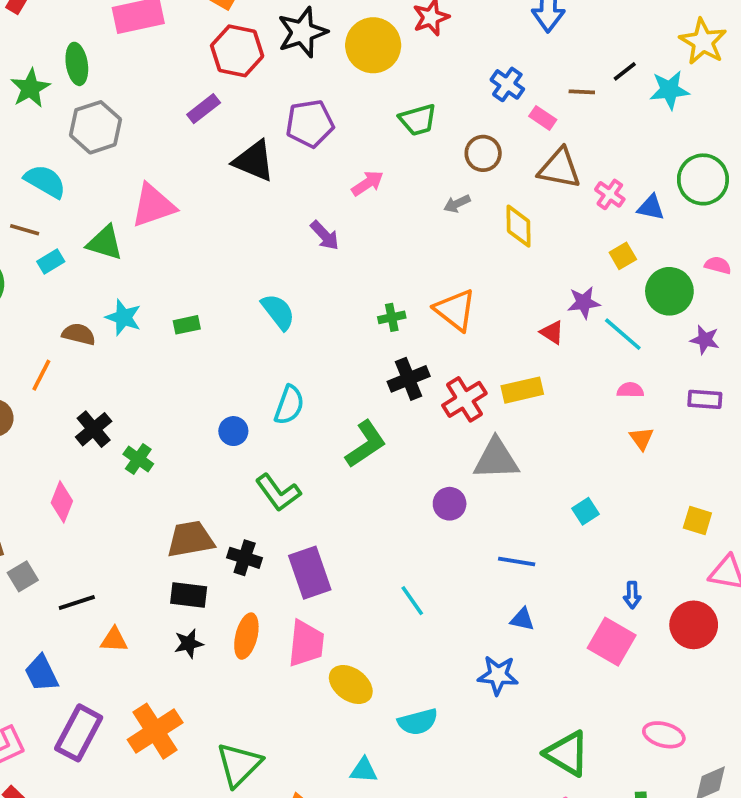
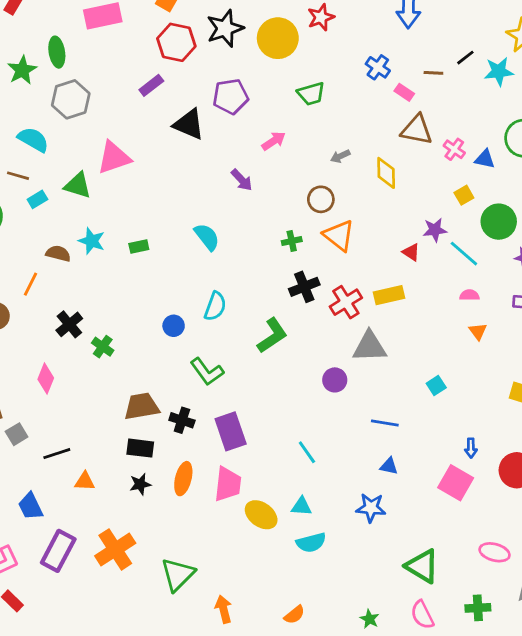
brown circle: (483, 153) -> (321, 199), moved
cyan triangle: (364, 770) -> (301, 506), moved

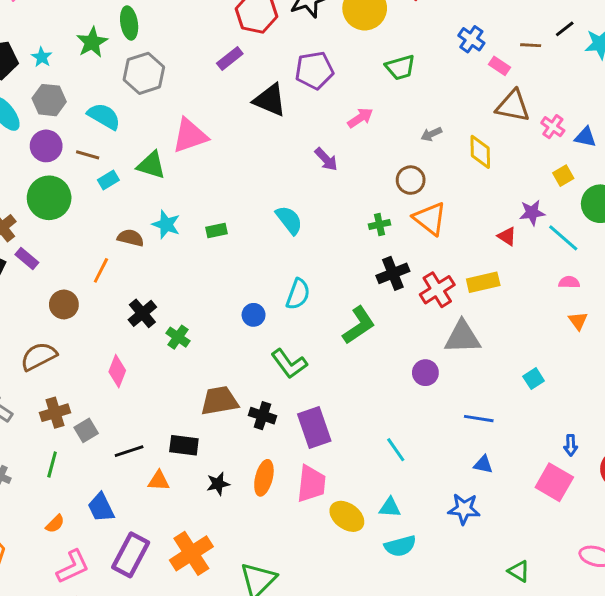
black rectangle: (140, 448) -> (184, 445), moved
green triangle: (422, 566) -> (519, 571), size x0.6

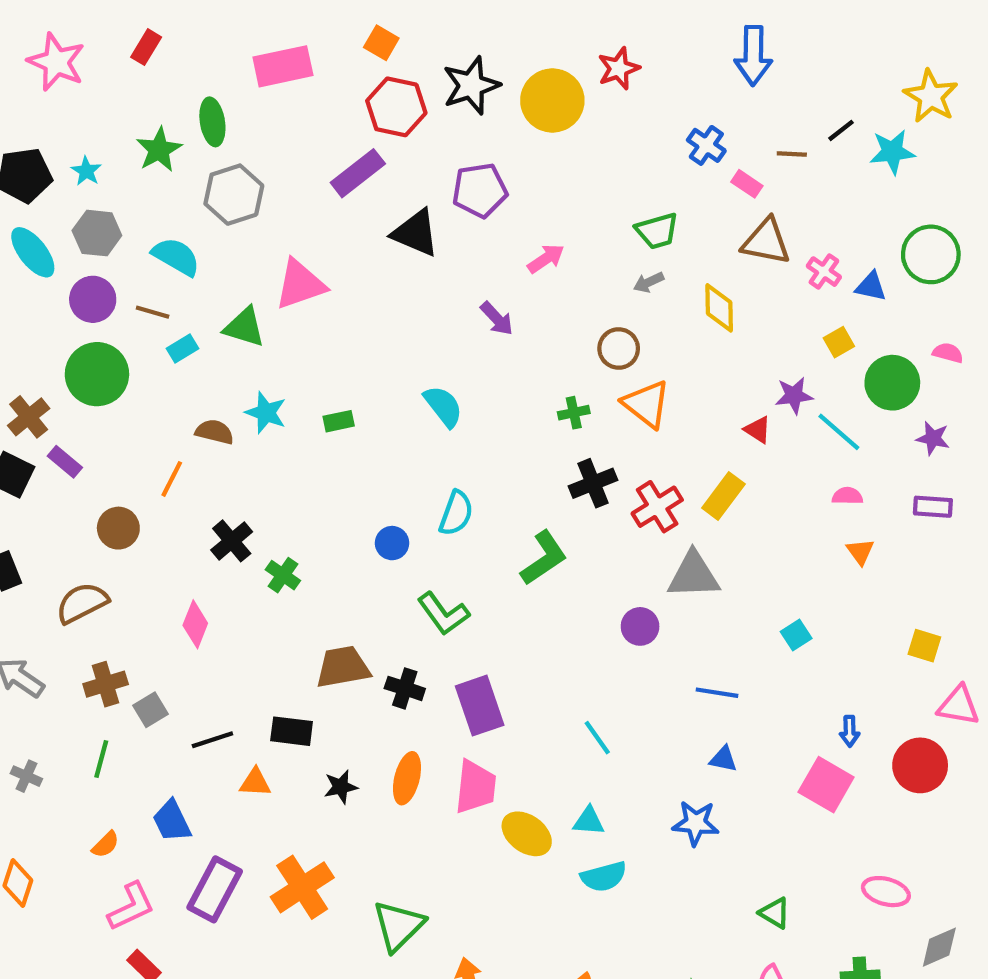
purple rectangle: (230, 59) -> (358, 173), size x1.4
green trapezoid: (400, 67) -> (657, 231), moved
yellow rectangle: (483, 282) -> (723, 496), turned -40

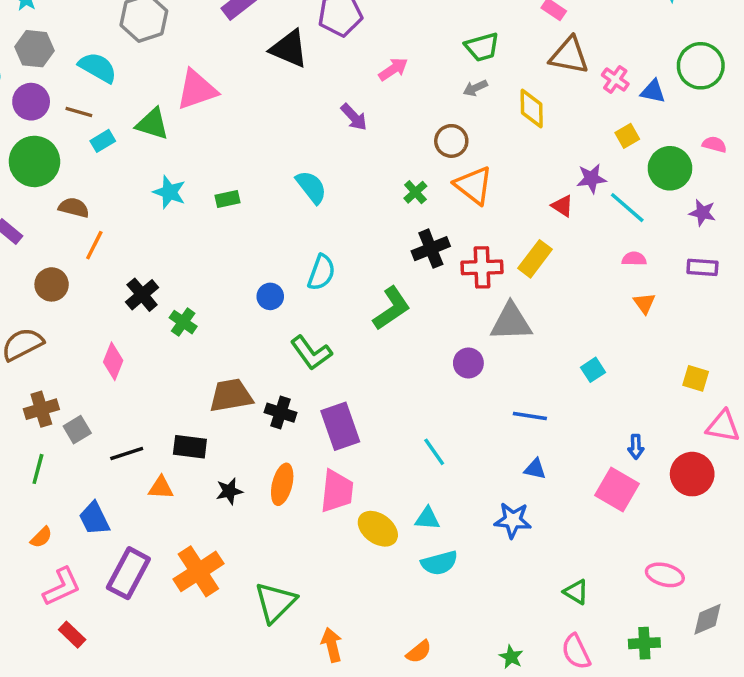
green cross: (574, 413) -> (415, 192), turned -30
brown semicircle: (215, 432) -> (74, 208), moved
red cross: (657, 507) -> (482, 267), turned 30

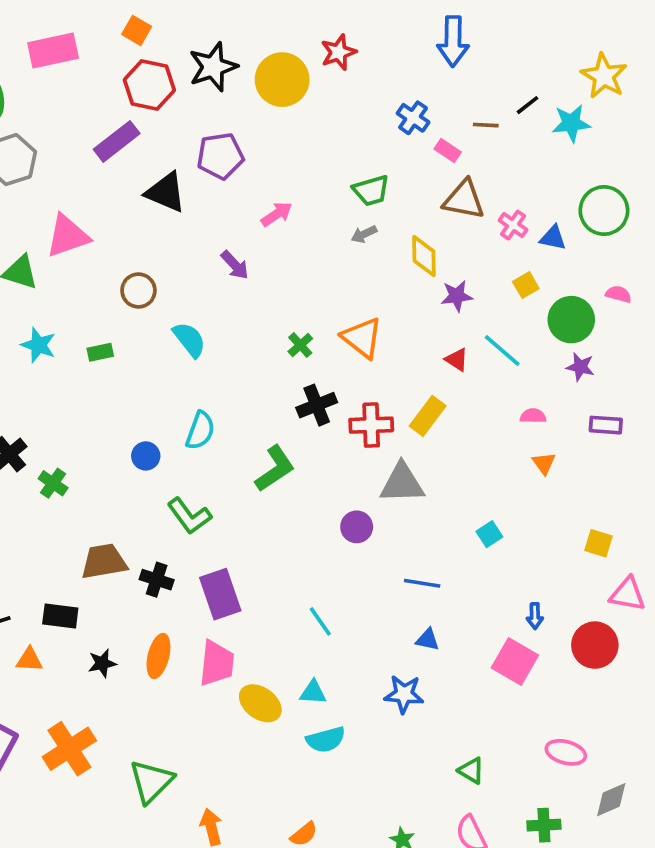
brown circle: (451, 141) -> (138, 291), moved
purple star: (591, 179) -> (457, 296), moved
cyan line: (627, 208) -> (502, 351), moved
purple star: (702, 213) -> (580, 367), moved

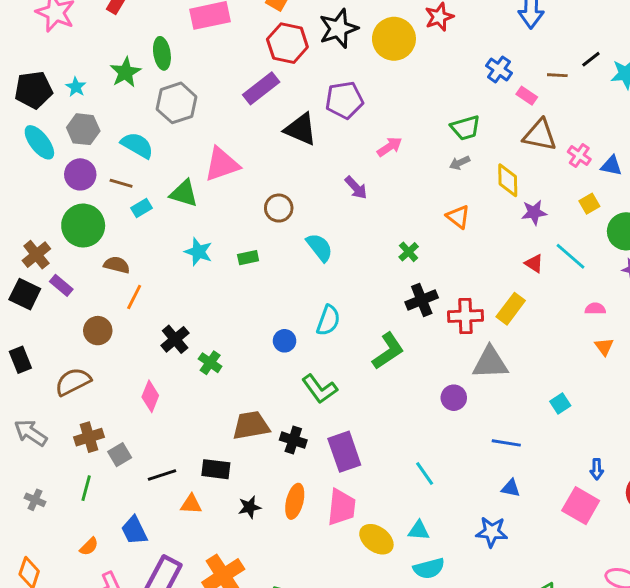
orange triangle: (362, 338) -> (458, 217), moved, size x0.7

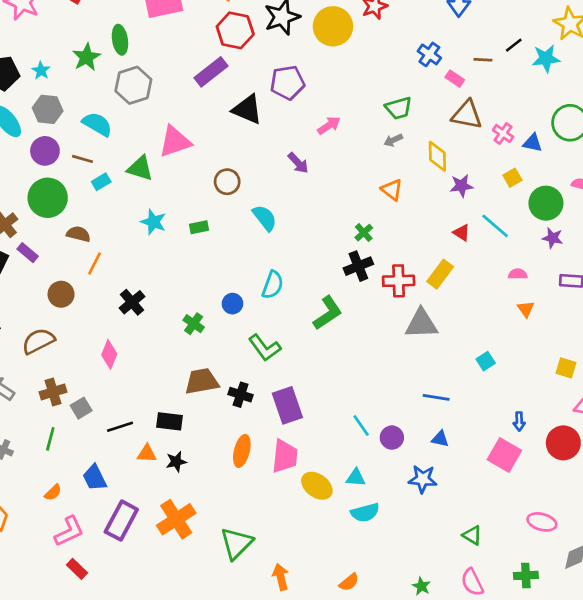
green cross: (409, 252) -> (364, 233), moved
green cross: (210, 363) -> (194, 324), moved
purple circle: (454, 398) -> (392, 438), moved
black star: (250, 507) -> (176, 462), moved

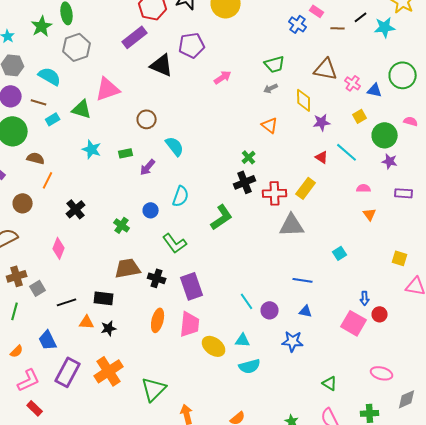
pink rectangle: (455, 79) -> (317, 11), moved
purple arrow: (298, 163) -> (148, 167), moved, turned 84
red circle: (563, 443) -> (380, 314), moved, size x0.6

